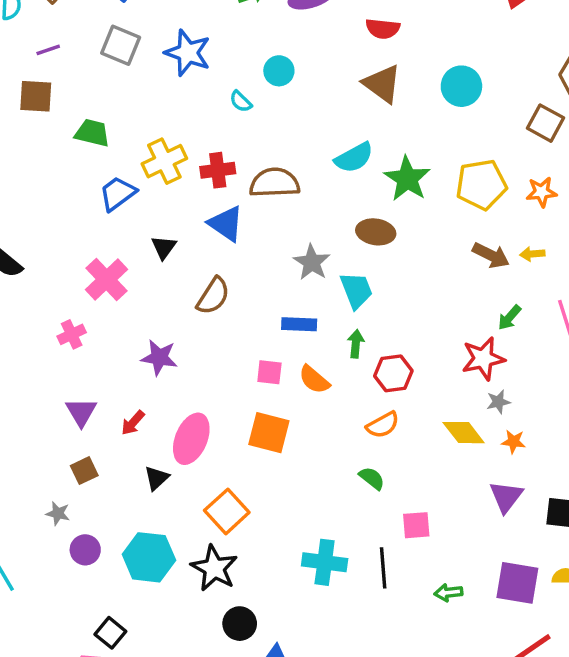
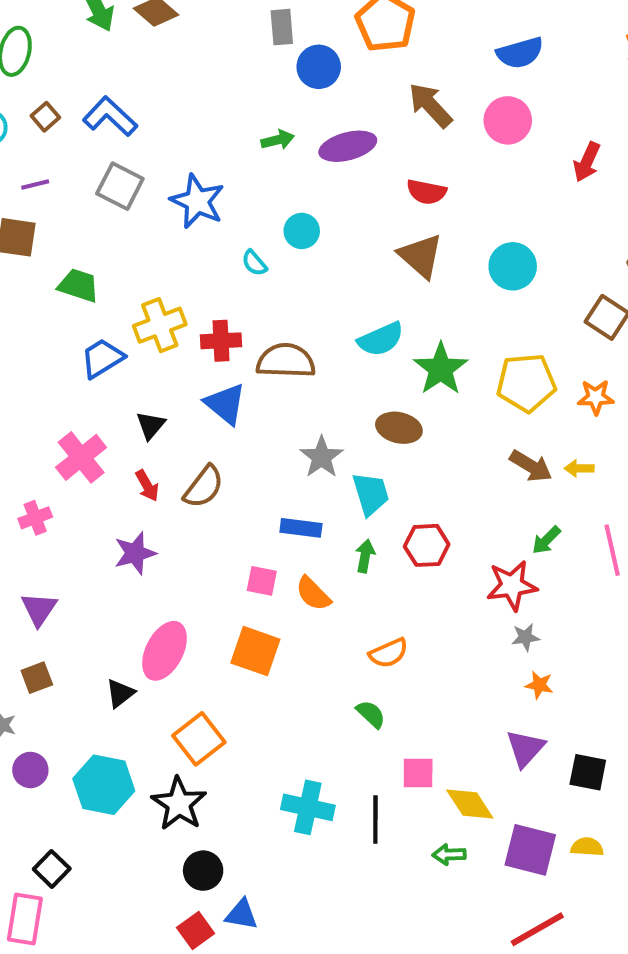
purple star: (159, 358) -> (135, 553), turned -30
red hexagon: (393, 373) -> (427, 545), moved
red arrow: (133, 423) -> (147, 486), moved, turned -76
yellow diamond: (464, 433) -> (470, 804), moved

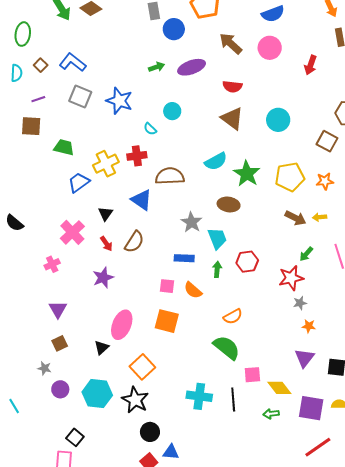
red cross: (221, 341) -> (137, 156), moved
green semicircle: (371, 714) -> (227, 347), size x1.8

